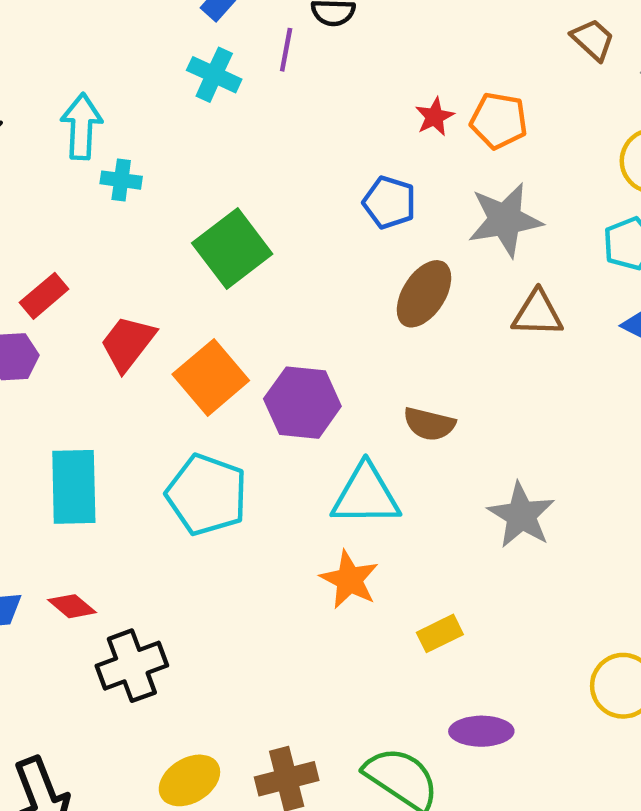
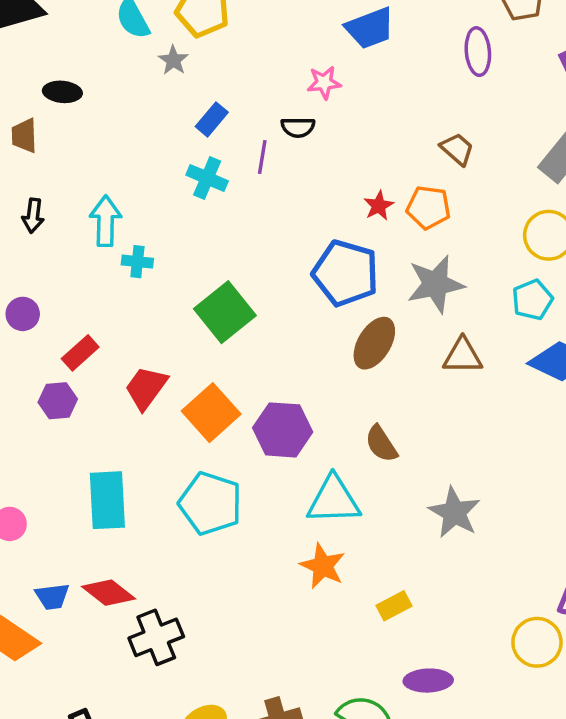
brown trapezoid: (593, 40) -> (457, 149), moved
blue pentagon: (389, 202) -> (346, 273), size x1.6
brown semicircle: (429, 424) -> (381, 444), turned 45
red diamond: (72, 606) -> (109, 593), size x1.4

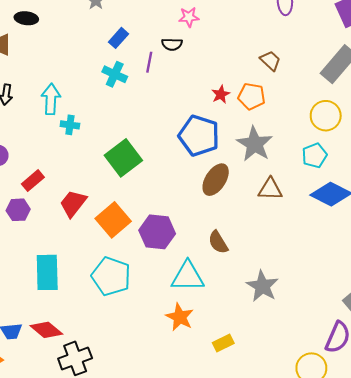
gray star: (435, 284) -> (255, 144), turned -30

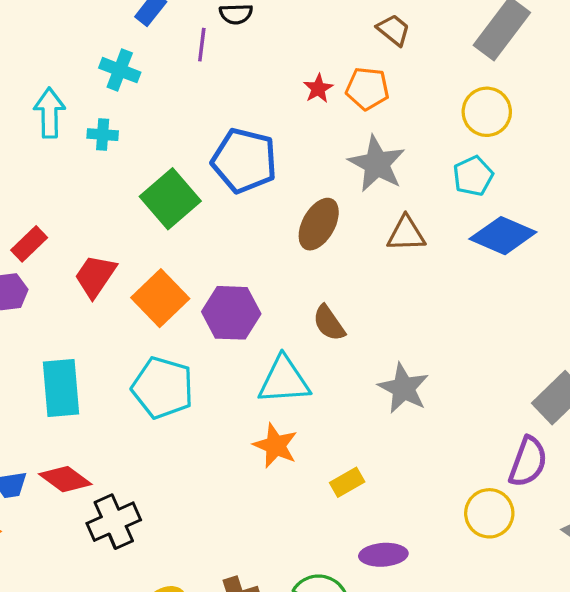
cyan cross: (115, 74) -> (120, 70), moved
cyan cross: (70, 125) -> (103, 135), moved
blue pentagon: (199, 136) -> (244, 161), moved

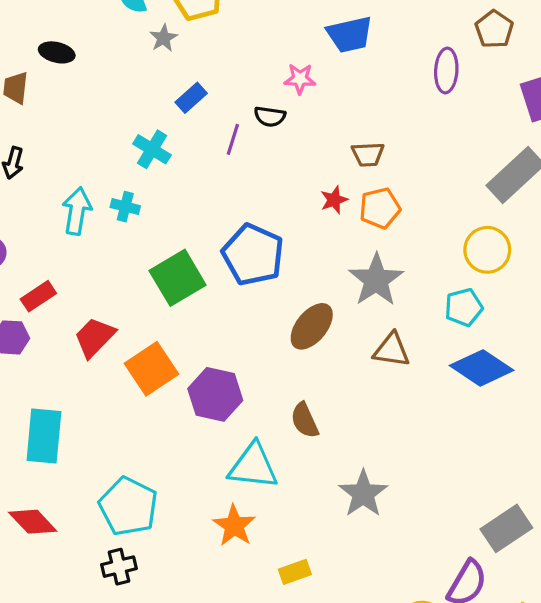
brown trapezoid: (394, 30) -> (368, 154), moved, turned 128
orange pentagon: (367, 89) -> (380, 208), turned -30
cyan arrow: (50, 113) -> (77, 211), moved
cyan pentagon: (163, 388) -> (128, 506), moved
black cross: (114, 522) -> (119, 567), moved, size x0.7

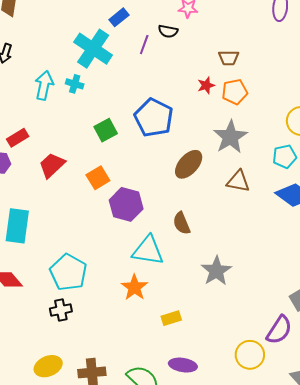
cyan cross: (152, 149) -> (93, 49), size x1.6
green square: (178, 278) -> (106, 130), size x0.7
orange square: (152, 369) -> (98, 178), moved, size x0.7

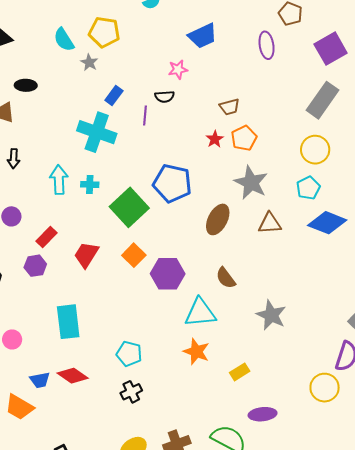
cyan cross: (75, 84) -> (90, 185), moved
green square: (106, 130) -> (129, 207), size x1.6
cyan pentagon: (68, 272) -> (129, 354), size x0.7

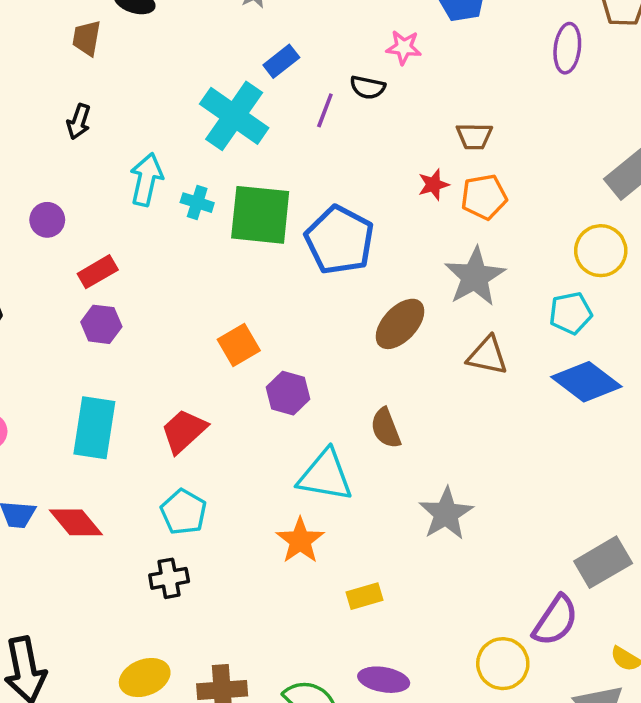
green square: (129, 207) -> (260, 215), moved, turned 33
red trapezoid: (86, 255) -> (184, 431), moved
purple hexagon: (35, 266) -> (101, 324), moved
purple hexagon: (168, 274) -> (288, 393), size x0.7

